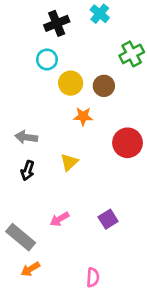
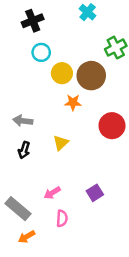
black cross: (57, 23) -> (33, 21), moved
brown circle: (104, 86) -> (91, 76), size x1.5
pink semicircle: (93, 277) -> (62, 218), moved

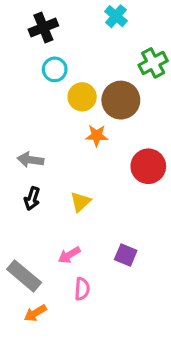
yellow triangle: (61, 143) -> (80, 202), moved
purple square: (95, 193) -> (126, 255), turned -35

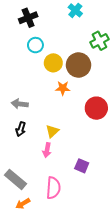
pink arrow: (69, 255) -> (47, 150), moved, turned -48
pink semicircle: (82, 289) -> (53, 188), size x1.5

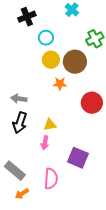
cyan circle: (35, 45) -> (46, 38), moved
black arrow: (21, 129) -> (20, 123), size x1.5
yellow triangle: (52, 131) -> (50, 125), turned 32
purple square: (82, 166) -> (78, 158), size x1.5

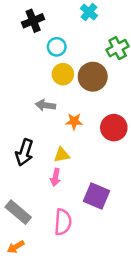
orange star: (60, 84) -> (74, 121), moved
gray arrow: (19, 99) -> (45, 105), moved
orange arrow: (22, 194) -> (16, 247), moved

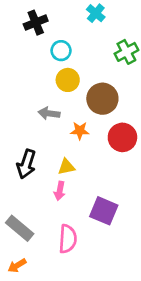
brown circle: (93, 77) -> (102, 99), moved

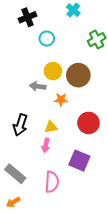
yellow circle: (68, 80) -> (53, 71), moved
red circle: (122, 137) -> (88, 123), moved

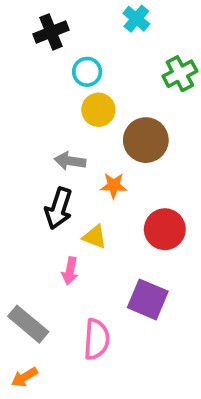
yellow circle: (53, 71) -> (98, 110), moved
black arrow: (20, 125) -> (59, 208), moved
yellow triangle: (51, 127) -> (95, 237), turned 32
pink arrow: (46, 145) -> (70, 271), moved

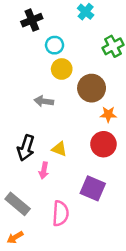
orange star: (114, 186) -> (108, 114), moved
black arrow: (59, 208) -> (26, 148), moved

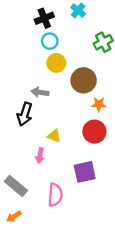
black cross: (32, 20) -> (44, 18), moved
black arrow: (26, 148) -> (25, 114), moved
purple square: (93, 188) -> (85, 172), turned -35

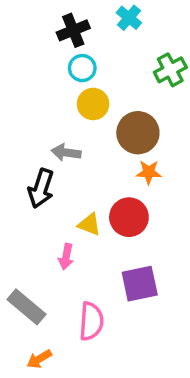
orange star: (99, 104) -> (149, 172), moved
red circle: (94, 132) -> (129, 217), moved
orange arrow: (14, 217) -> (39, 359), moved

